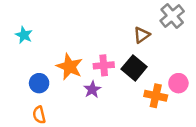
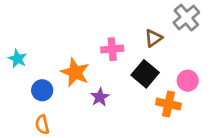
cyan star: (24, 35) -> (17, 59), moved
pink cross: (104, 65) -> (112, 49), moved
pink circle: (178, 83) -> (188, 81), moved

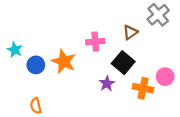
pink circle: (188, 81) -> (165, 77), moved
blue circle: (42, 90) -> (36, 65), moved
purple star: (100, 97) -> (107, 84), moved

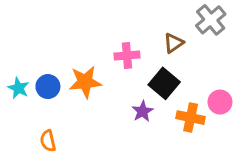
cyan star: (15, 50) -> (18, 88), moved
orange star: (64, 61) -> (85, 82), turned -30

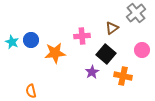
blue circle: (48, 87) -> (31, 40), moved
cyan star: (18, 88) -> (12, 42), moved
pink circle: (220, 102) -> (142, 50), moved

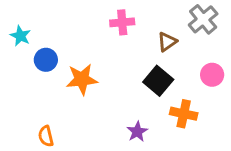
pink cross: (82, 36) -> (122, 22), moved
cyan star: (12, 42) -> (20, 36), moved
purple star: (92, 72) -> (137, 132), moved

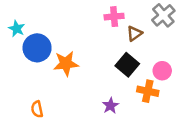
pink cross: (122, 22) -> (114, 17), moved
blue circle: (46, 60) -> (37, 48), size x1.5
pink circle: (212, 75) -> (162, 71), moved

